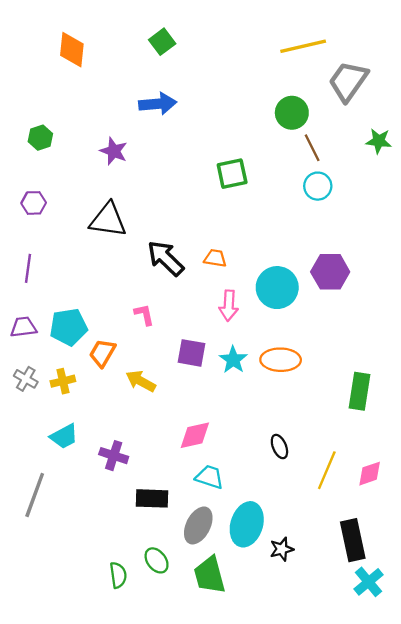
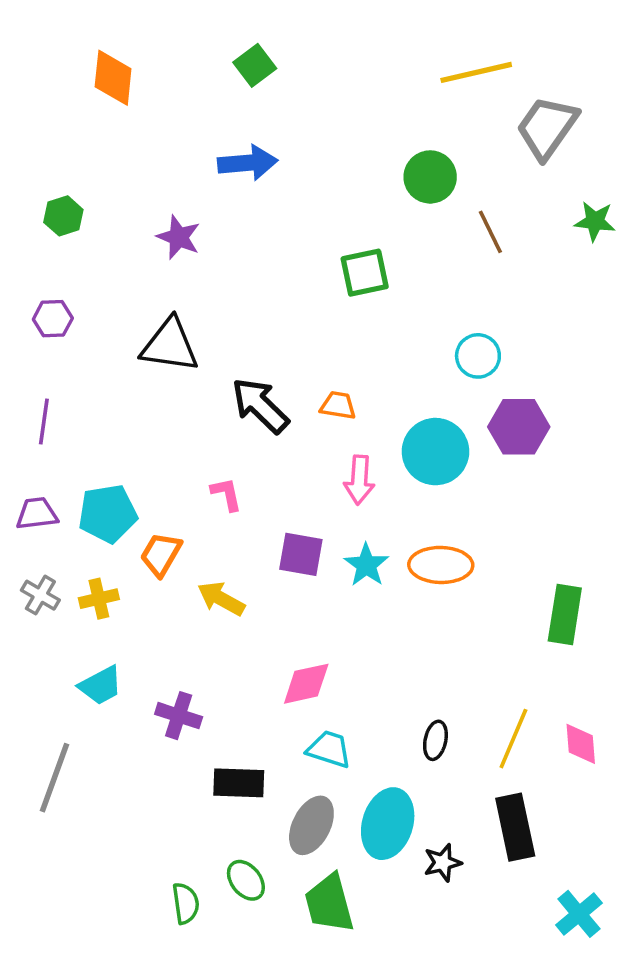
green circle: (292, 113) -> (430, 177), moved
cyan circle: (318, 186) -> (478, 356), moved
black ellipse: (279, 447) -> (435, 740), moved, turned 35
pink diamond: (370, 474) -> (581, 744), turned -76
black rectangle: (353, 540) -> (515, 827), moved

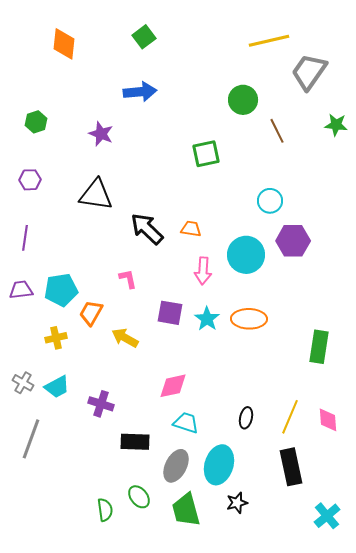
gray cross: (40, 595) -> (23, 383), moved
black star: (443, 863) -> (237, 503), moved

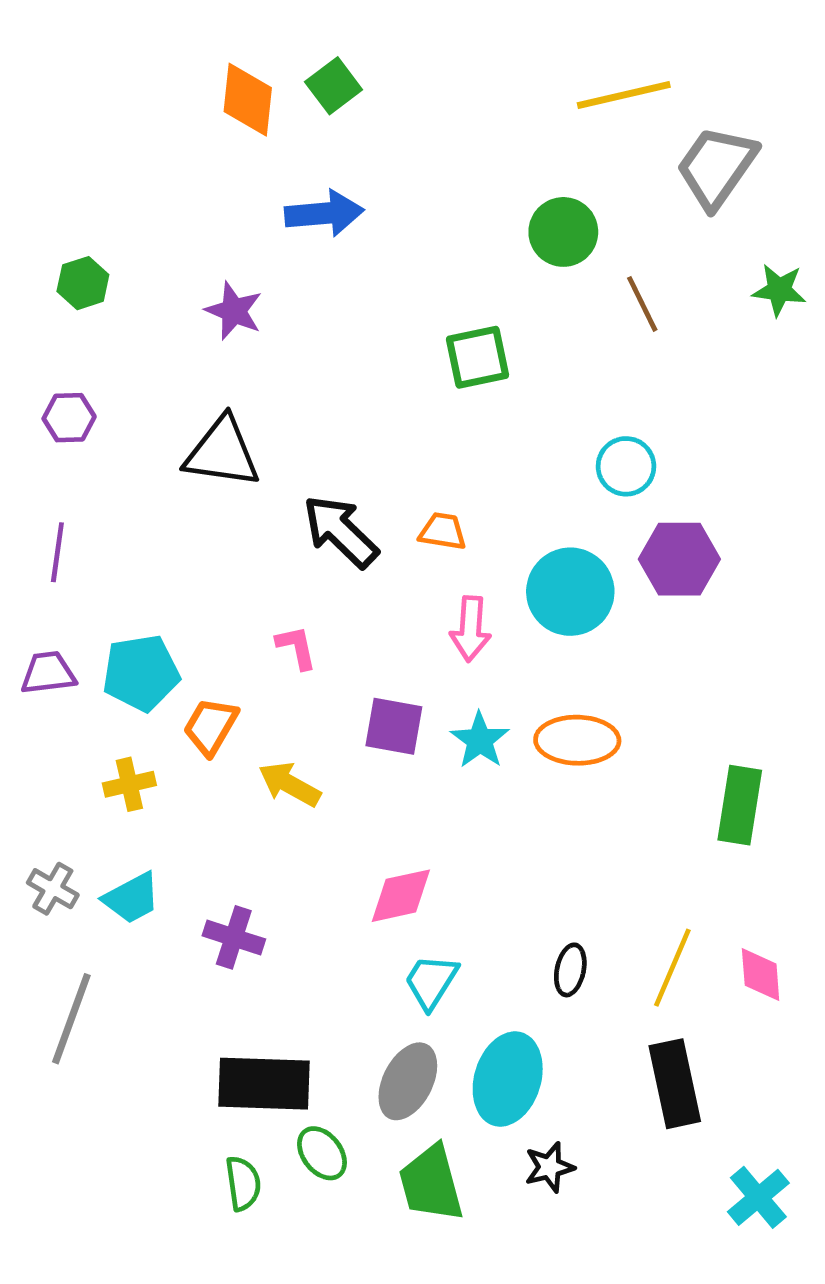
orange diamond: (64, 44) -> (248, 100), moved
cyan trapezoid: (186, 423) -> (431, 982), turned -76
black rectangle: (135, 442) -> (264, 1084), moved, size x1.4

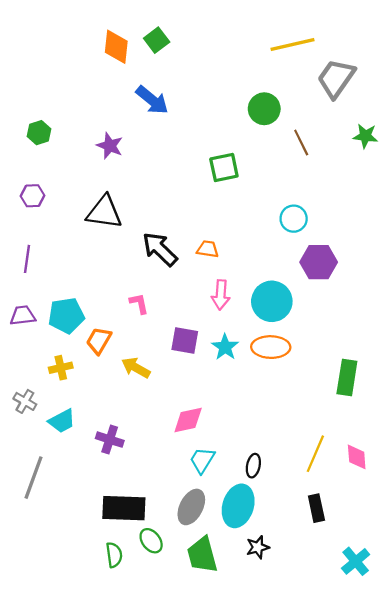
blue arrow: (324, 213) -> (152, 100), turned 44
cyan circle: (570, 592) -> (272, 301), moved
gray cross: (53, 889) -> (25, 401), moved
black ellipse: (570, 970) -> (253, 466), moved
black rectangle: (675, 1084) -> (316, 508), size x0.7

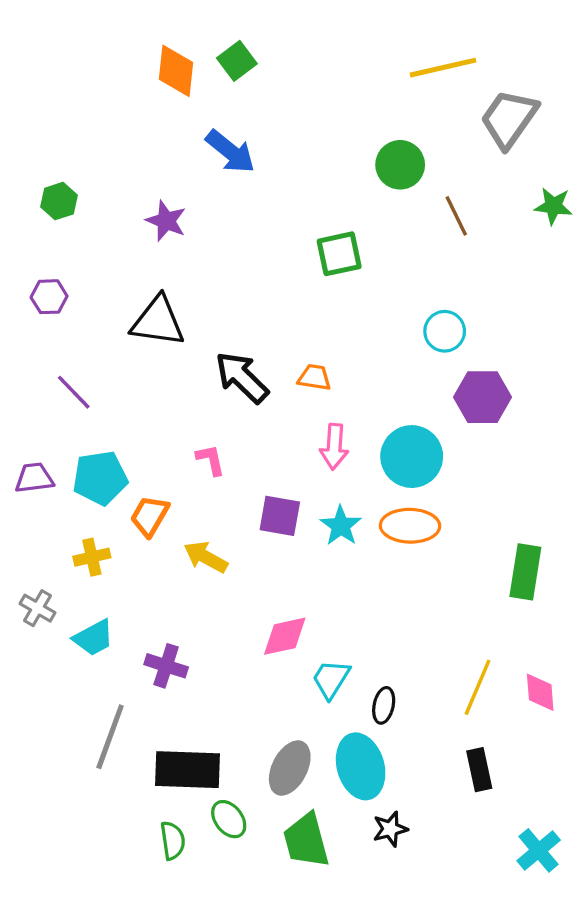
purple line: (27, 259) -> (74, 392), moved, turned -52
cyan trapezoid: (202, 460) -> (331, 679), moved
gray line: (34, 478) -> (110, 737), moved
cyan ellipse: (238, 506) -> (361, 766), turned -33

